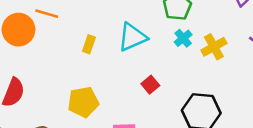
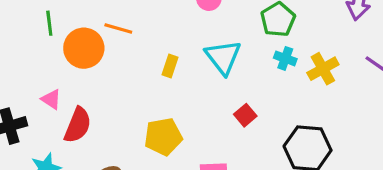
cyan triangle: (132, 37) -> (223, 57), turned -44
cyan cross: (183, 38) -> (285, 58), turned -30

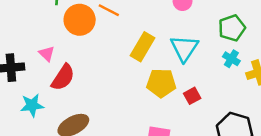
yellow rectangle: (170, 66) -> (142, 47), size x1.6
yellow pentagon: (163, 137) -> (161, 83), moved

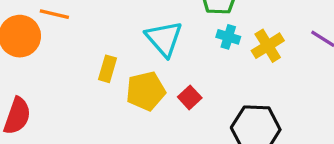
yellow rectangle: (142, 47) -> (107, 69), moved, size x0.7

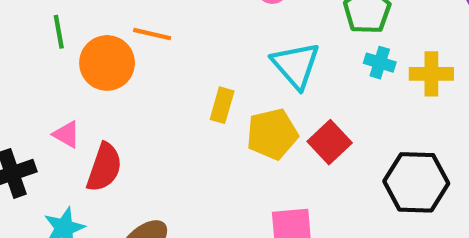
yellow cross: (268, 46) -> (431, 74), turned 32
red square: (190, 97) -> (330, 142), size x1.4

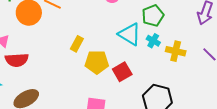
cyan triangle: (296, 65) -> (130, 34), moved, turned -30
red semicircle: (104, 167) -> (17, 60), turned 55

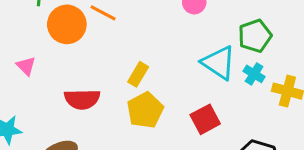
red semicircle: (17, 60) -> (82, 99), moved
yellow pentagon: (97, 62) -> (145, 110), moved, turned -30

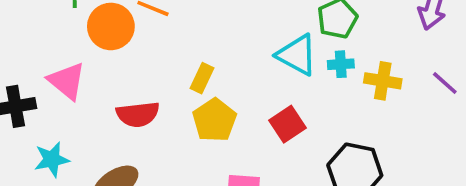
pink triangle: (26, 66) -> (67, 81), size x1.6
cyan cross: (254, 74) -> (341, 64), turned -30

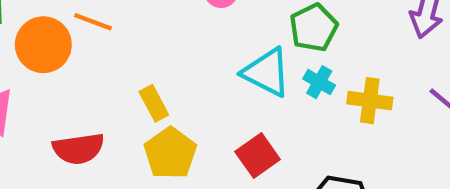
cyan cross: (341, 64) -> (319, 82), turned 35
yellow rectangle: (202, 78) -> (154, 103), turned -52

